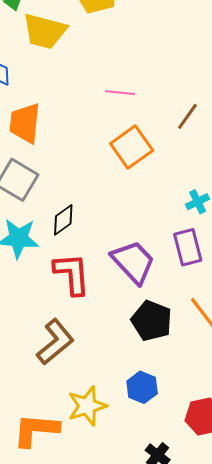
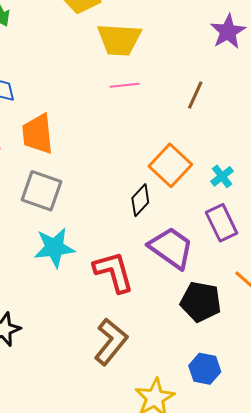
yellow trapezoid: (45, 31) -> (119, 40), moved
orange square: (132, 147) -> (170, 165), moved
black diamond: (63, 220) -> (140, 200), moved

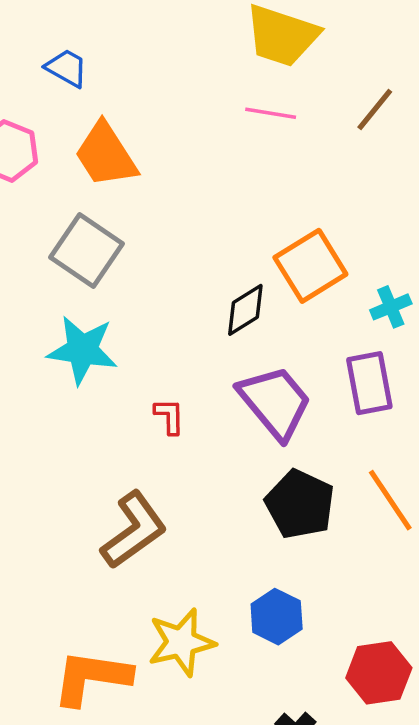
brown line: (195, 95) -> (375, 109), moved
orange trapezoid: (38, 134) -> (106, 155), turned -42
red L-shape: (114, 272) -> (169, 416), size x0.5

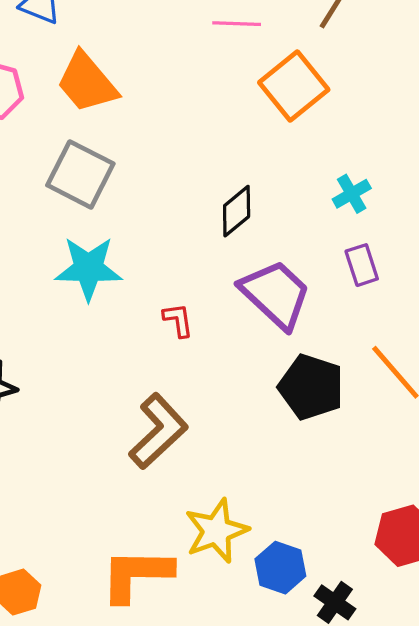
orange square: (310, 266) -> (294, 86), moved
cyan cross: (391, 307) -> (352, 194), moved
purple rectangle: (369, 383) -> (362, 265), size x0.7
blue hexagon: (277, 617) -> (280, 568), moved

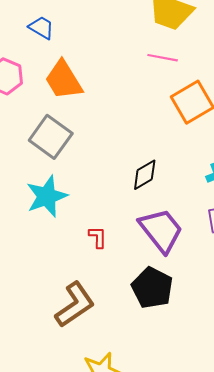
cyan star: (88, 268) -> (47, 196), turned -30
black pentagon: (311, 387) -> (152, 288), moved

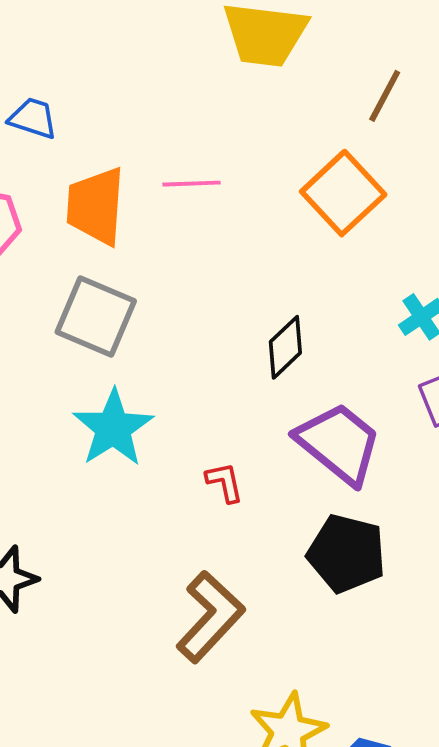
pink line: (163, 58) -> (191, 184), moved
orange trapezoid: (64, 80) -> (96, 206), turned 48

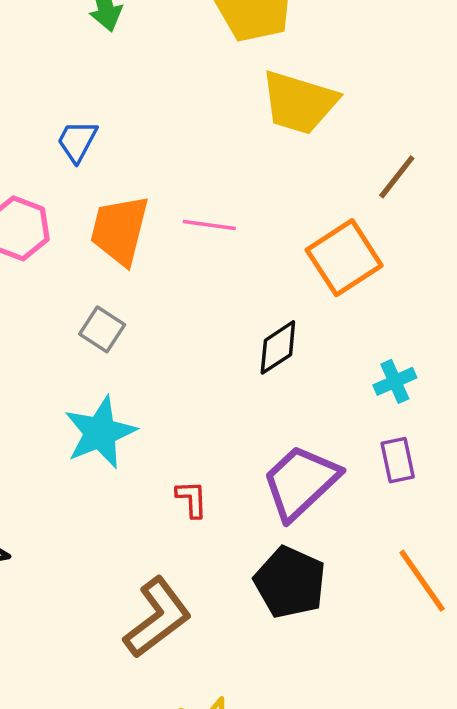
blue trapezoid: (33, 118) -> (77, 141), turned -90
gray square: (96, 317) -> (102, 329), size x0.6
black diamond: (285, 347) -> (278, 347), moved
purple trapezoid: (339, 443) -> (301, 482), turned -92

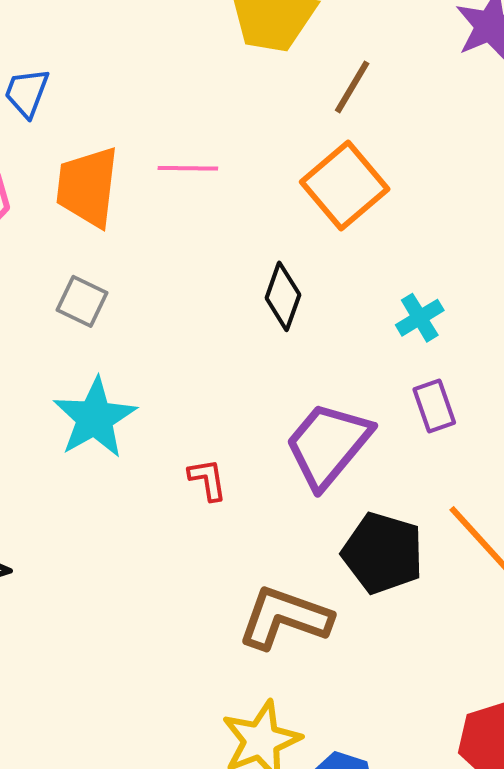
brown line: (397, 177) -> (352, 87), moved
black diamond: (278, 347) -> (283, 296), turned -30
black pentagon: (290, 582) -> (383, 553), moved
brown L-shape: (157, 618) -> (285, 618), moved, turned -116

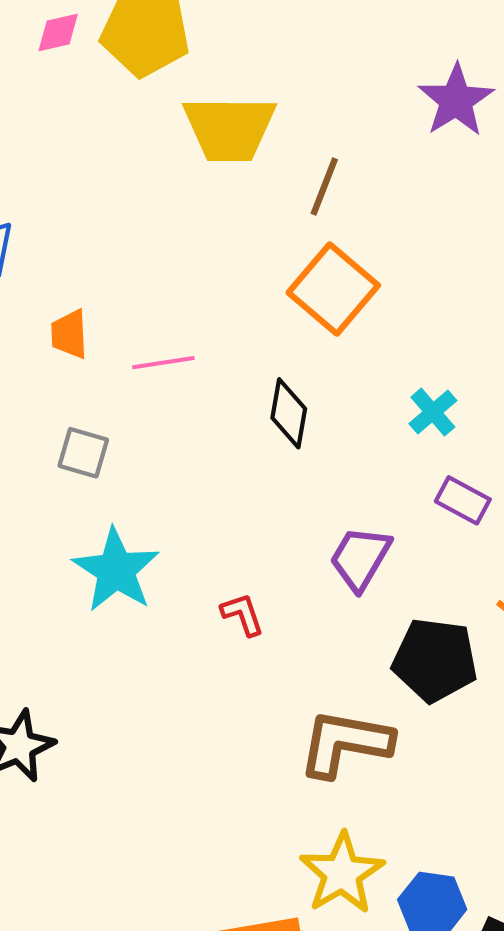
pink line: (188, 168) -> (163, 363), moved
orange trapezoid: (88, 187) -> (69, 334), size x0.6
purple rectangle: (434, 406) -> (463, 500), turned -33
purple trapezoid: (328, 445) -> (360, 558), size x0.7

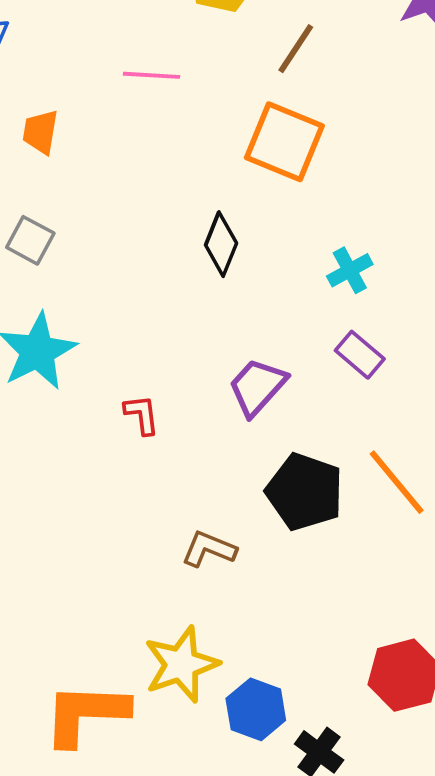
orange square: (333, 289) -> (284, 142), turned -30
pink line: (163, 363) -> (152, 75), moved
brown L-shape: (345, 743) -> (209, 549), size x0.6

